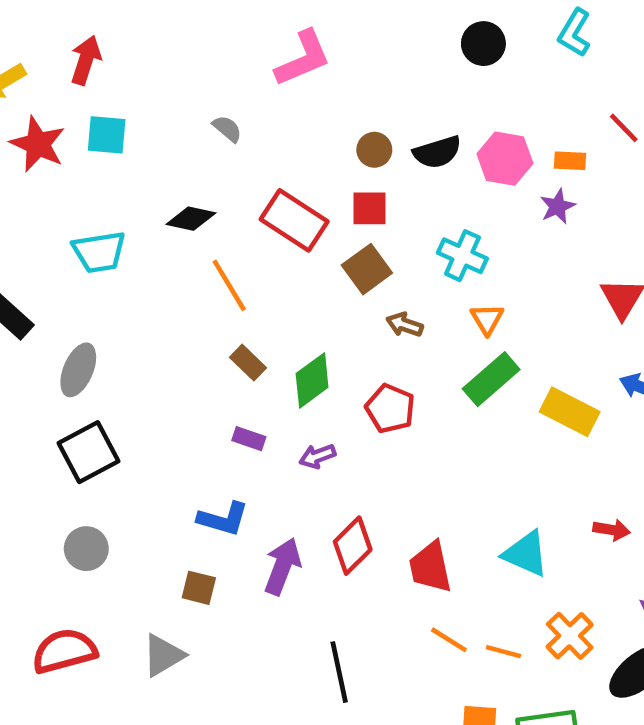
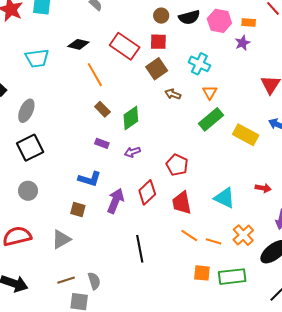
red pentagon: (390, 409) -> (177, 165), moved

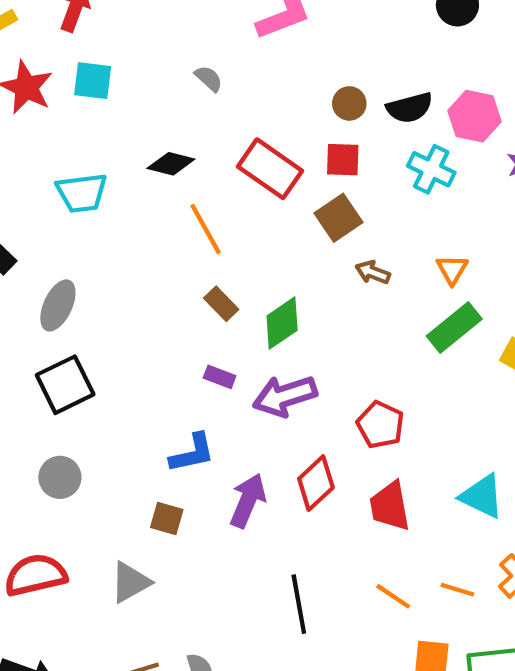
cyan cross: (199, 64) -> (431, 169), moved
purple arrow: (132, 152) -> (285, 396), size x1.8
blue L-shape: (90, 179) -> (192, 453), turned -30
orange line: (189, 235) -> (393, 596), moved

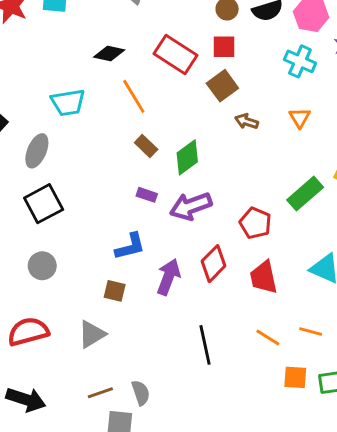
cyan cross: (431, 169) -> (300, 61), moved
cyan trapezoid: (82, 193) -> (68, 103), moved
green rectangle: (454, 327) -> (305, 194), moved

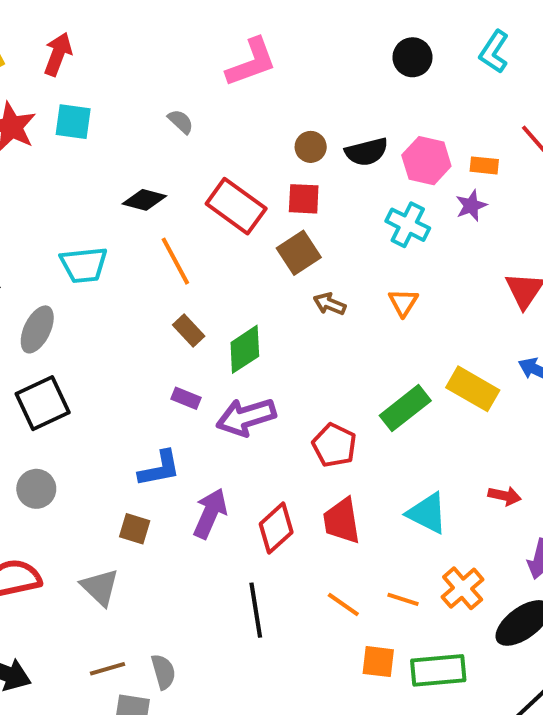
red diamond: (214, 264) -> (276, 528), moved
gray triangle: (92, 334) -> (100, 587), turned -48

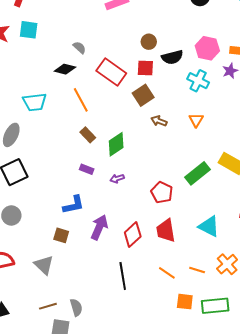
gray semicircle: (181, 121) -> (79, 48), moved
black semicircle: (367, 152) -> (172, 57), moved
purple arrow: (246, 417) -> (117, 178), size x0.5

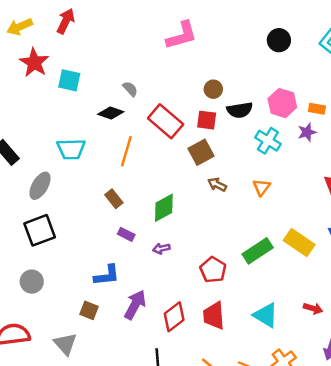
cyan square: (29, 30) -> (69, 80), moved
orange line: (81, 100) -> (126, 151), turned 40
brown rectangle: (88, 135) -> (114, 199), moved

